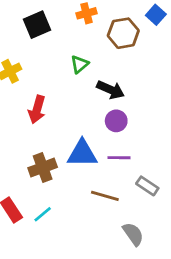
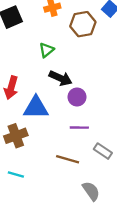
black arrow: (111, 90) -> (61, 78), moved
blue triangle: (82, 153) -> (36, 108), moved
cyan line: (43, 214) -> (16, 175), turned 56

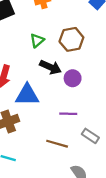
brown hexagon: (83, 24) -> (71, 39), moved
purple circle: (77, 97) -> (73, 78), moved

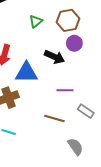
black arrow: (50, 67) -> (54, 57), moved
purple circle: (73, 78) -> (74, 43), moved

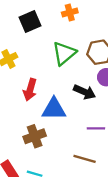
green triangle: (36, 21) -> (64, 53), size x1.6

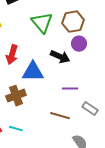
green triangle: (64, 53) -> (42, 23), turned -30

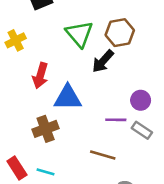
purple circle: (79, 44) -> (141, 100), moved
black arrow: (60, 57) -> (103, 61), moved, turned 108
gray rectangle: (90, 109) -> (142, 130), moved

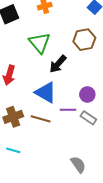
brown hexagon: (120, 33) -> (84, 40), moved
blue triangle: (68, 98) -> (46, 92), moved, turned 30
brown line: (103, 155) -> (41, 119), moved

